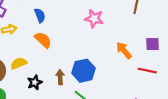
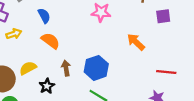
purple square: (153, 44) -> (163, 16), moved
red line: (147, 71) -> (166, 72), moved
brown arrow: (60, 77) -> (66, 68), moved

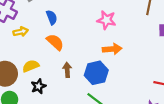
orange arrow: (136, 42) -> (112, 49), moved, turned 126
black star: (47, 86) -> (38, 86), moved

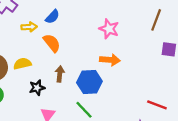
blue semicircle: (52, 17) -> (52, 17), turned 56
yellow arrow: (21, 32) -> (29, 27), moved
black star: (38, 86) -> (37, 88), moved

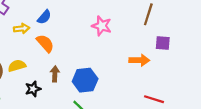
orange arrow: (110, 60) -> (139, 60), moved

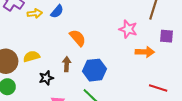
pink star: (102, 26) -> (128, 29), moved
yellow arrow: (22, 29) -> (35, 13), moved
orange semicircle: (45, 43) -> (78, 38), moved

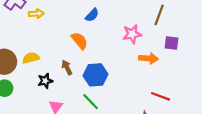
blue semicircle: (57, 11) -> (92, 15), moved
pink star: (128, 29) -> (132, 34), turned -30
brown arrow: (67, 64) -> (67, 67), turned -32

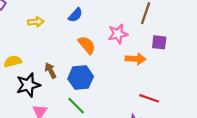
yellow arrow: (36, 14) -> (36, 22), moved
orange semicircle: (80, 41) -> (87, 45), moved
black star: (45, 81) -> (28, 85), size x1.5

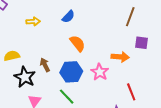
pink star: (118, 34) -> (100, 72), moved, turned -30
black star: (28, 85) -> (25, 77), turned -30
red line: (149, 98) -> (131, 92), turned 48

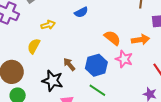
blue semicircle: (68, 17) -> (81, 12), turned 32
orange semicircle: (78, 43) -> (112, 38), moved
yellow semicircle: (12, 56) -> (34, 46), moved, turned -35

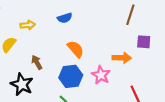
orange semicircle: (112, 38) -> (76, 49), moved
brown arrow: (69, 64) -> (37, 62), moved

